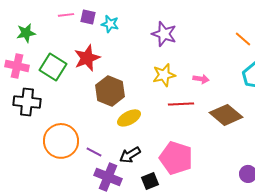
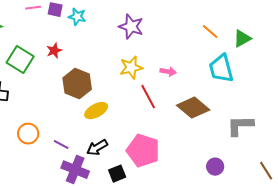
red star: (87, 58) -> (54, 51), size x0.6
red line: (181, 104) -> (148, 97), turned 65
orange circle: (61, 141) -> (28, 134), size x0.6

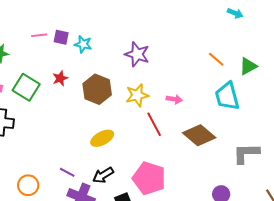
brown hexagon: (77, 84) -> (97, 89), moved
orange circle: (28, 134) -> (28, 185), moved

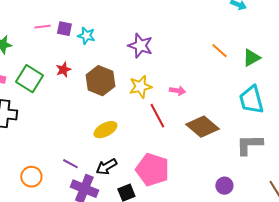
cyan trapezoid: (227, 96) -> (251, 100), moved

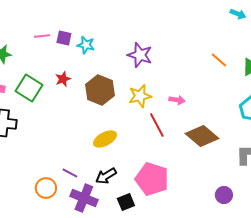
orange circle: (31, 177) -> (46, 188), moved

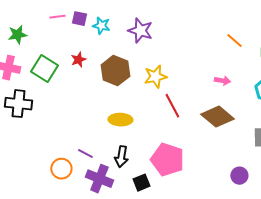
purple star: (140, 55) -> (140, 31), moved
pink arrow: (177, 100) -> (222, 81), moved
yellow ellipse: (105, 139) -> (120, 120), turned 30
black arrow: (106, 176) -> (121, 157), turned -50

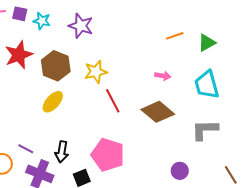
orange line: (234, 41) -> (175, 36), turned -60
red star: (78, 60) -> (19, 55), size x1.8
yellow ellipse: (120, 120) -> (53, 102), moved, turned -50

